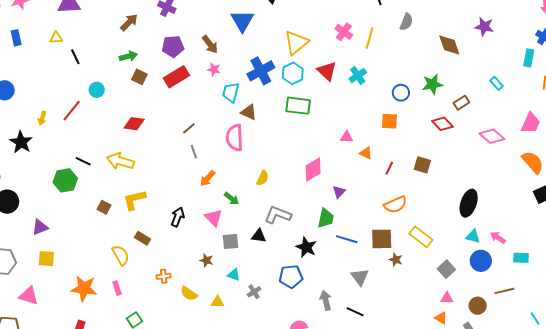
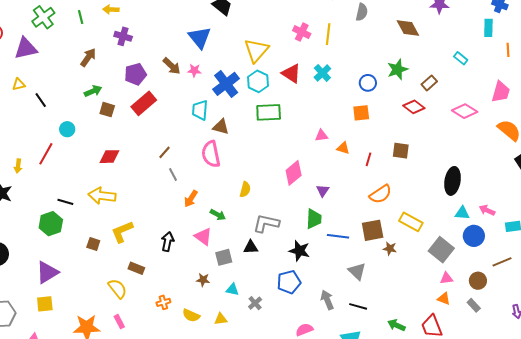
pink star: (214, 70) -> (194, 70), moved
purple triangle: (40, 227) -> (47, 272), moved, size x1.4
gray square: (446, 269) -> (441, 250), size x1.4

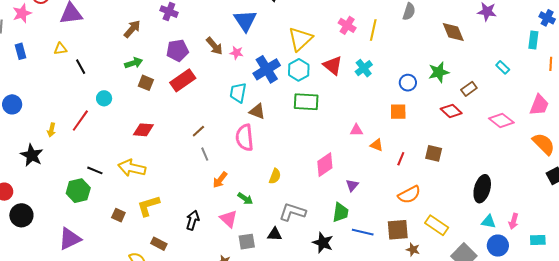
pink arrow: (487, 210) -> (514, 221), turned -105

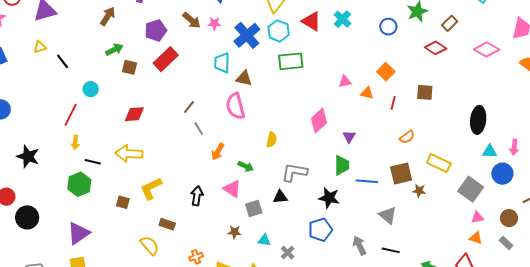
orange square: (398, 112) -> (386, 72), moved, turned -36
yellow arrow: (51, 130) -> (75, 142), moved
orange semicircle: (409, 195) -> (407, 137), size x0.7

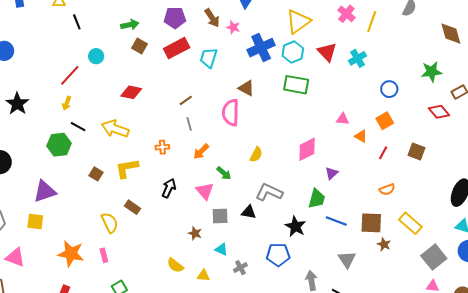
blue circle: (388, 27) -> (389, 89), moved
cyan trapezoid: (222, 63) -> (209, 58), moved
orange cross: (196, 257) -> (162, 147), moved

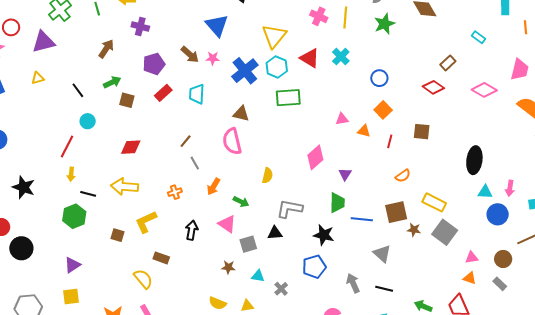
black line: (77, 22) -> (78, 90), moved
red rectangle: (177, 48) -> (163, 93), size x0.7
green star: (431, 72) -> (385, 24), moved
purple triangle: (45, 191) -> (72, 265), size x0.7
gray square: (434, 257) -> (445, 232), moved

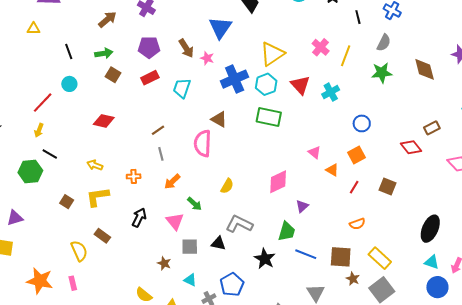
pink triangle: (342, 119) -> (314, 152), turned 32
yellow arrow: (124, 187) -> (95, 165), moved, size x0.6
blue pentagon: (314, 267) -> (232, 285), moved, turned -30

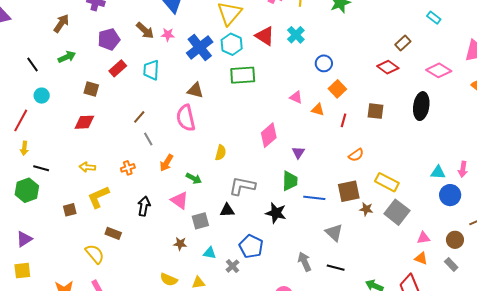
brown square: (113, 75) -> (91, 89), moved
blue circle: (362, 123) -> (324, 63), moved
brown square: (67, 202) -> (70, 210), turned -32
black ellipse: (430, 229) -> (421, 106), moved

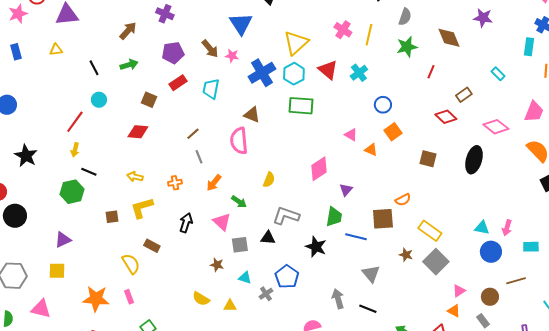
red line: (343, 120) -> (431, 72), moved
brown square: (349, 191) -> (383, 219), moved
pink triangle: (423, 238) -> (459, 291), turned -32

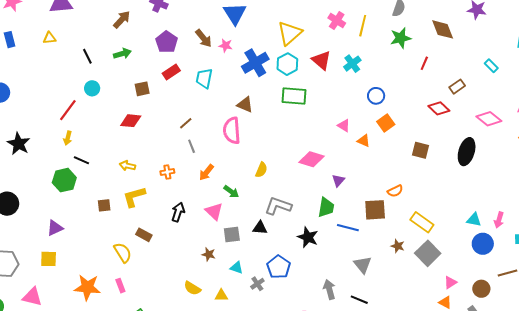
purple pentagon: (173, 53) -> (167, 42), turned -30
brown square: (149, 100) -> (142, 89), turned -35
pink diamond: (319, 169) -> (311, 159), turned 50

